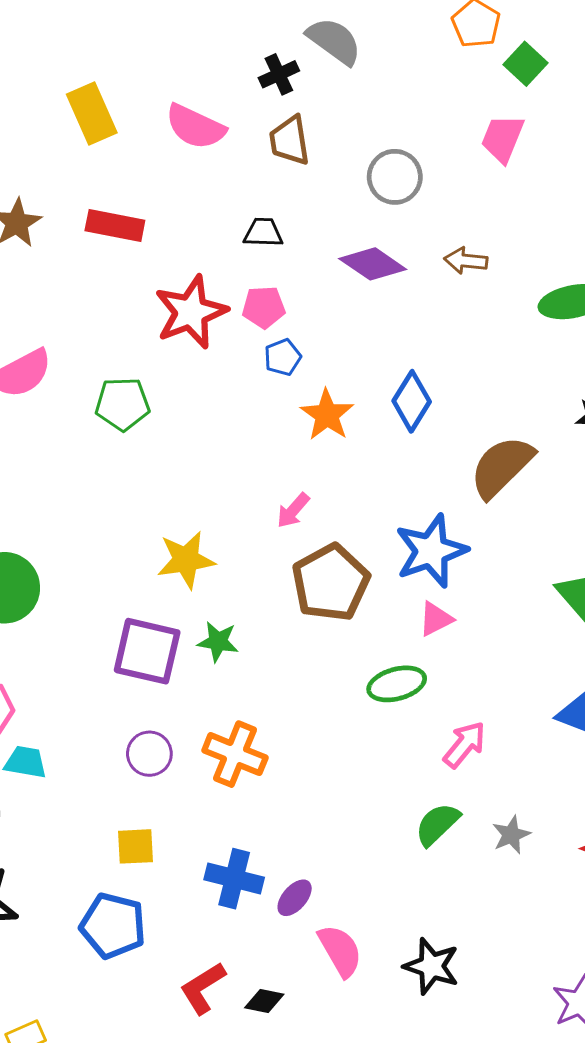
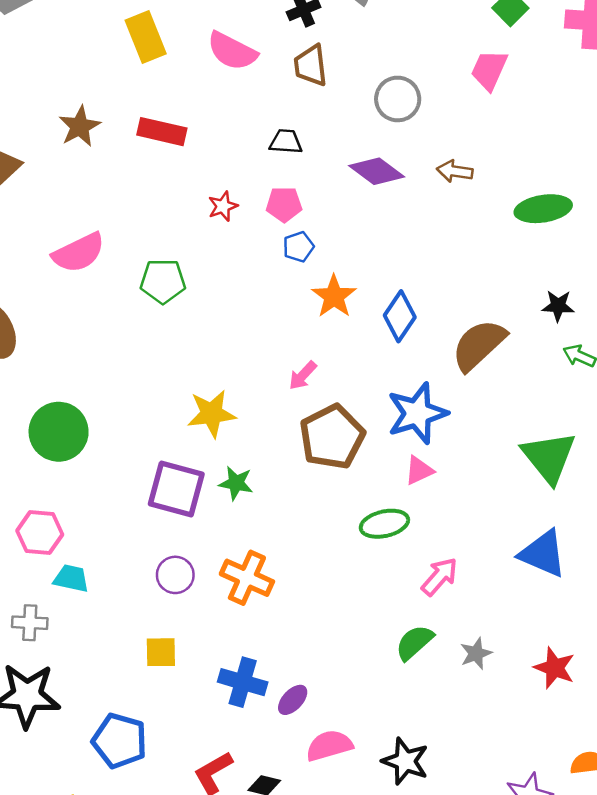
red star: (191, 312) -> (223, 206), size x0.5
blue diamond: (412, 401) -> (400, 316), moved
blue pentagon: (113, 926) -> (120, 741), moved
pink semicircle: (340, 951) -> (329, 746), turned -78

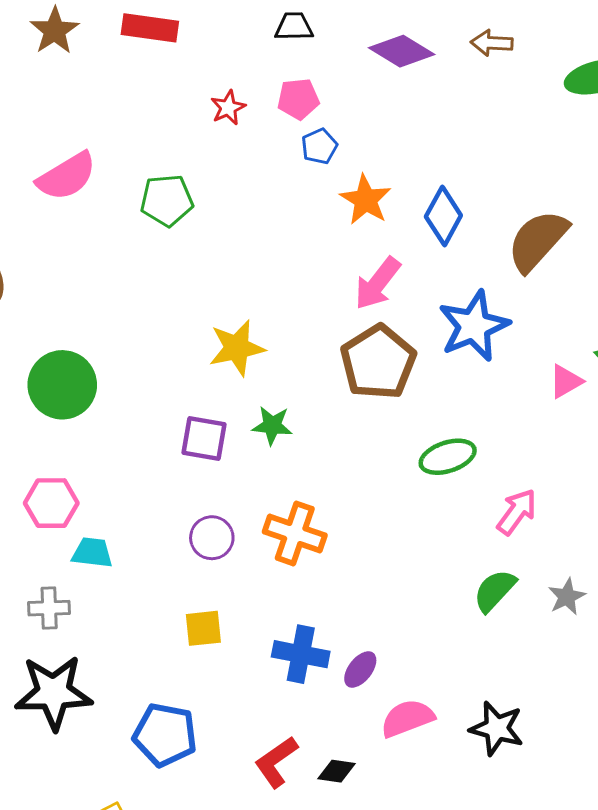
pink arrow: (303, 375) -> (377, 283), moved, size x1.5
pink triangle: (419, 471) -> (566, 381), moved
purple square: (176, 489) -> (204, 439), size x0.7

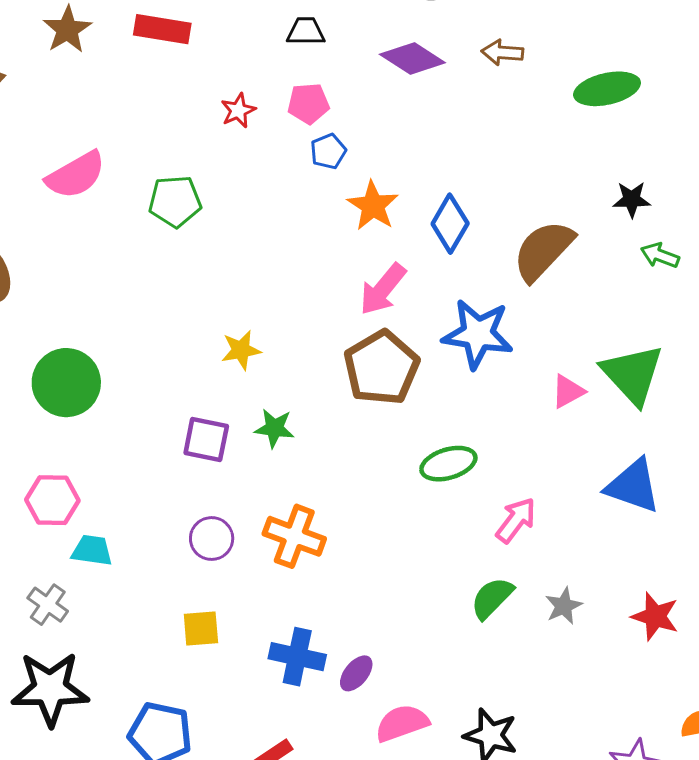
blue star: (474, 326) -> (478, 334), turned 30
yellow star: (237, 348) -> (241, 350), size x0.7
gray cross: (49, 608) -> (48, 605), turned 36

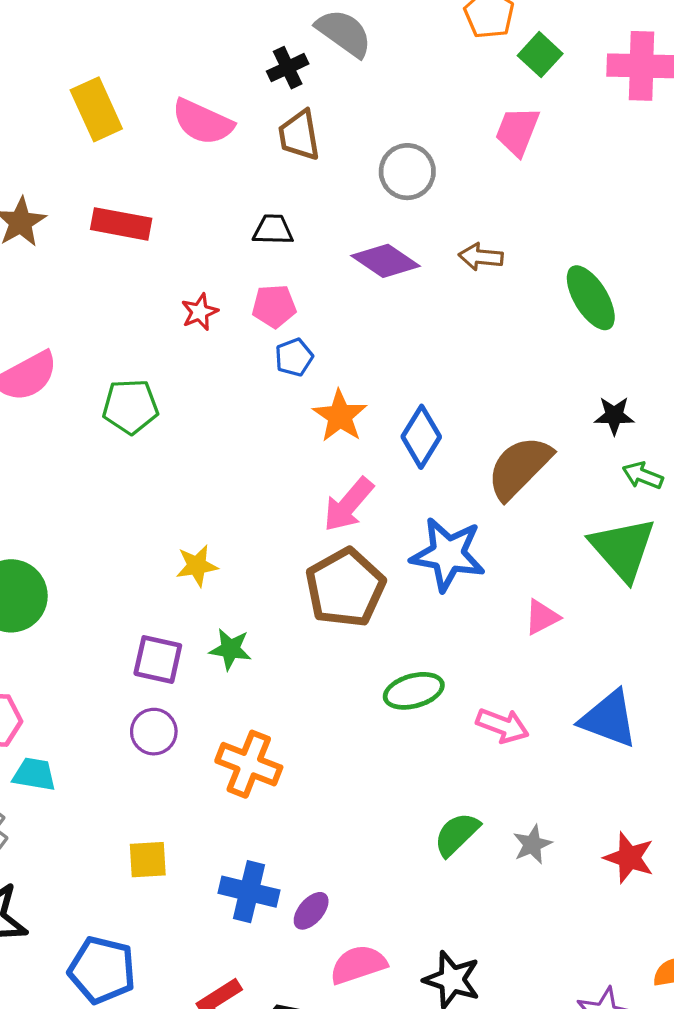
green ellipse: (607, 89) -> (591, 298), turned 70
green triangle: (633, 374) -> (623, 549), moved
pink arrow: (516, 520) -> (502, 725), moved, turned 72
purple circle: (212, 539) -> (154, 732), moved

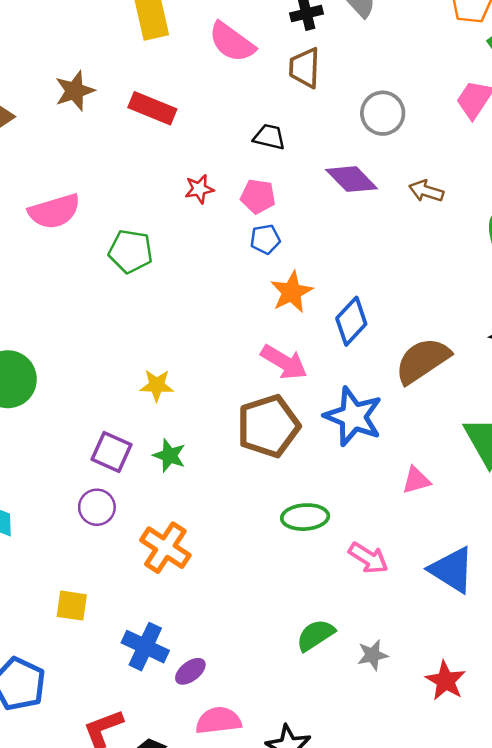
pink arrow: (348, 505) -> (284, 362), turned -111

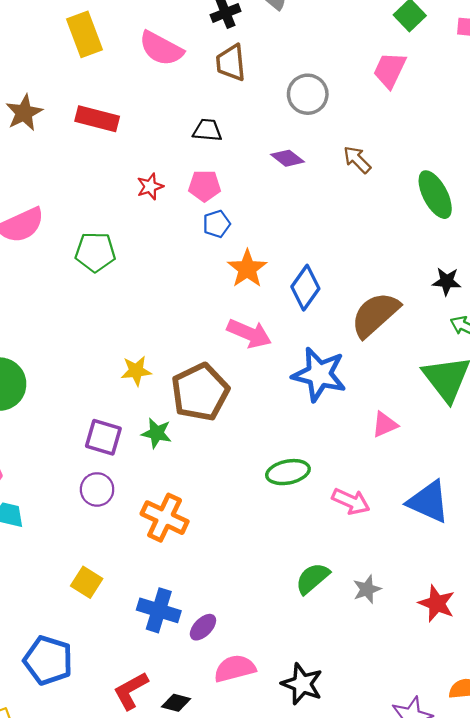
purple diamond: (352, 179) -> (288, 158), size x0.7
brown arrow: (426, 191) -> (357, 160), turned 36
brown pentagon: (268, 426) -> (200, 392), moved
yellow square: (72, 606) -> (87, 582), turned 32

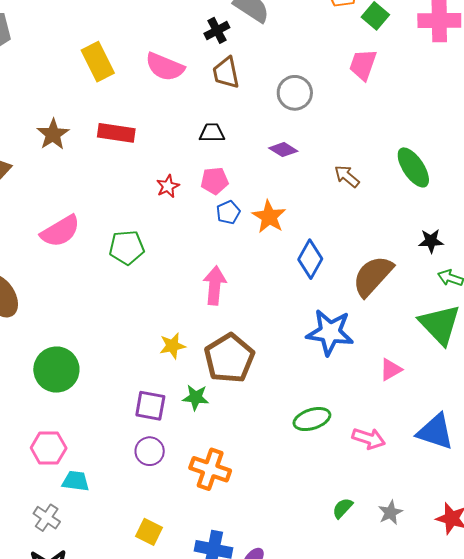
brown arrow: (357, 160) -> (347, 176), moved
orange star: (247, 269) -> (269, 217), moved
pink arrow: (249, 334) -> (215, 285), moved, turned -102
green semicircle: (312, 578) -> (343, 508), size x0.7

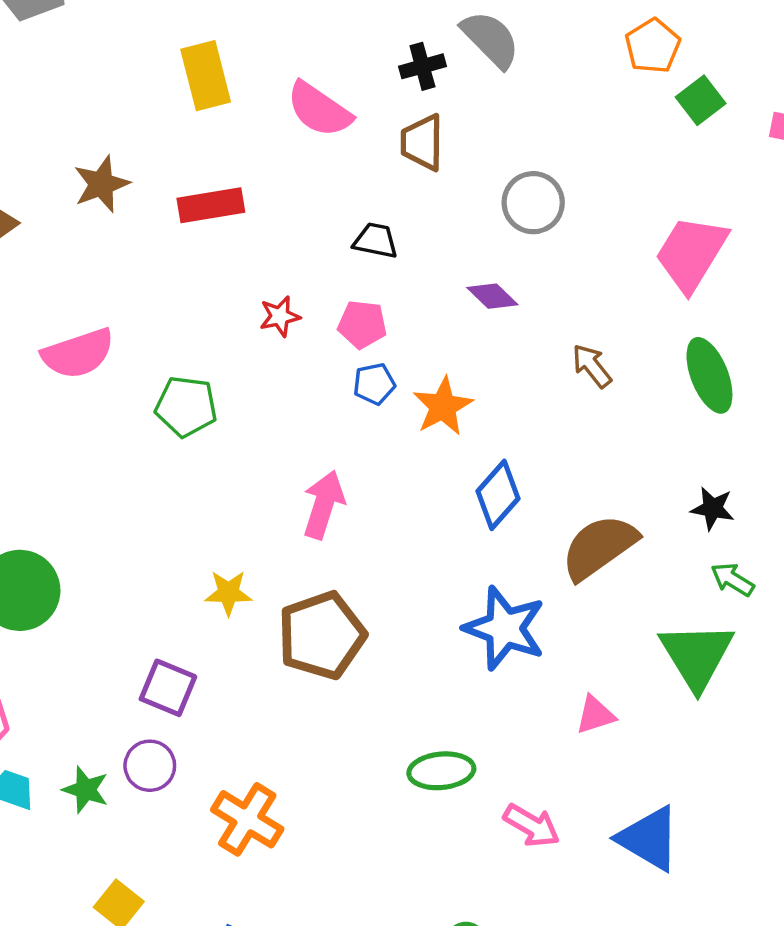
pink trapezoid: (363, 65) -> (691, 253), moved, size x1.4
red rectangle: (116, 133) -> (211, 205), turned -30
green star: (196, 397) -> (86, 790), moved

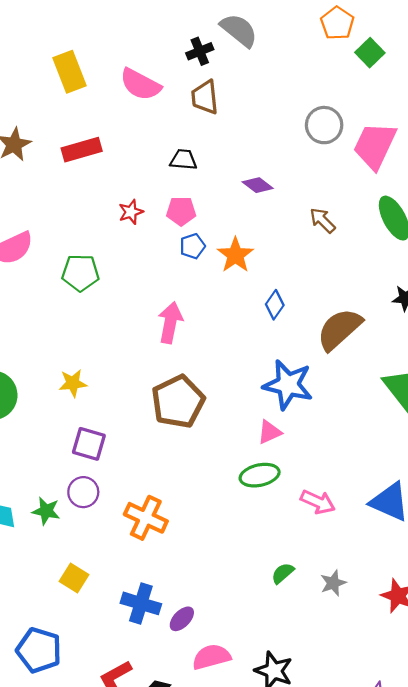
gray circle: (533, 203) -> (324, 125), moved
blue diamond: (498, 495) -> (275, 305), size x0.7
yellow star: (228, 593) -> (73, 383), moved
pink triangle: (595, 715) -> (270, 432), moved

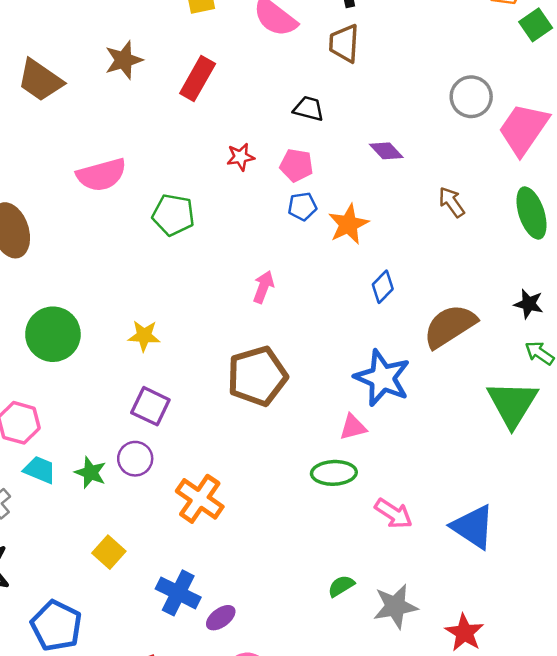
red rectangle: (82, 150) -> (198, 78), turned -54
pink arrow: (170, 323) -> (263, 287), size x0.7
gray star: (333, 583) -> (395, 606), size x1.5

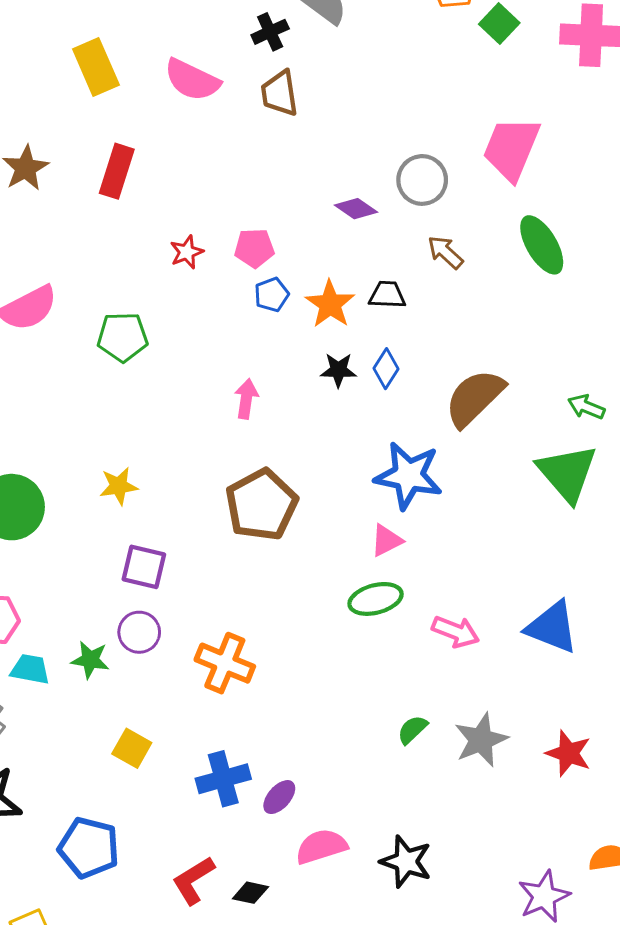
gray circle: (471, 97) -> (422, 180), moved
black trapezoid: (309, 109) -> (387, 295), moved
black star: (529, 304) -> (338, 370), moved
blue cross: (178, 593) -> (223, 779), turned -30

